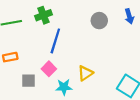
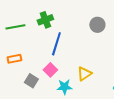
gray square: (28, 81) -> (31, 81), turned 32

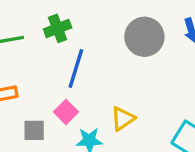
gray circle: (97, 25) -> (144, 37), size x1.5
gray square: (31, 81) -> (34, 130), turned -32

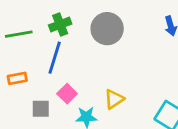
gray circle: (144, 37) -> (107, 29), moved
blue line: (76, 69) -> (55, 58), moved

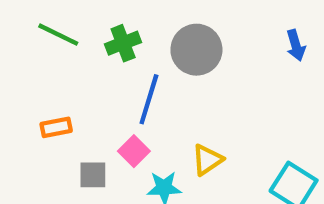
green line: (19, 34) -> (58, 35), moved, turned 36
blue line: (55, 58) -> (149, 99), moved

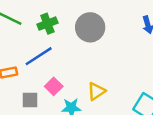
blue line: (149, 99) -> (39, 56), moved, turned 40

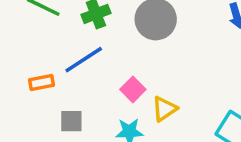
pink square: (54, 86) -> (133, 89), moved

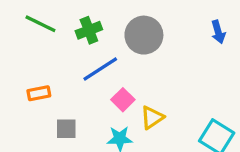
blue line: (84, 60) -> (100, 69), moved

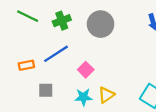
blue line: (100, 69) -> (56, 54), moved
yellow triangle: (152, 117) -> (106, 95), moved

